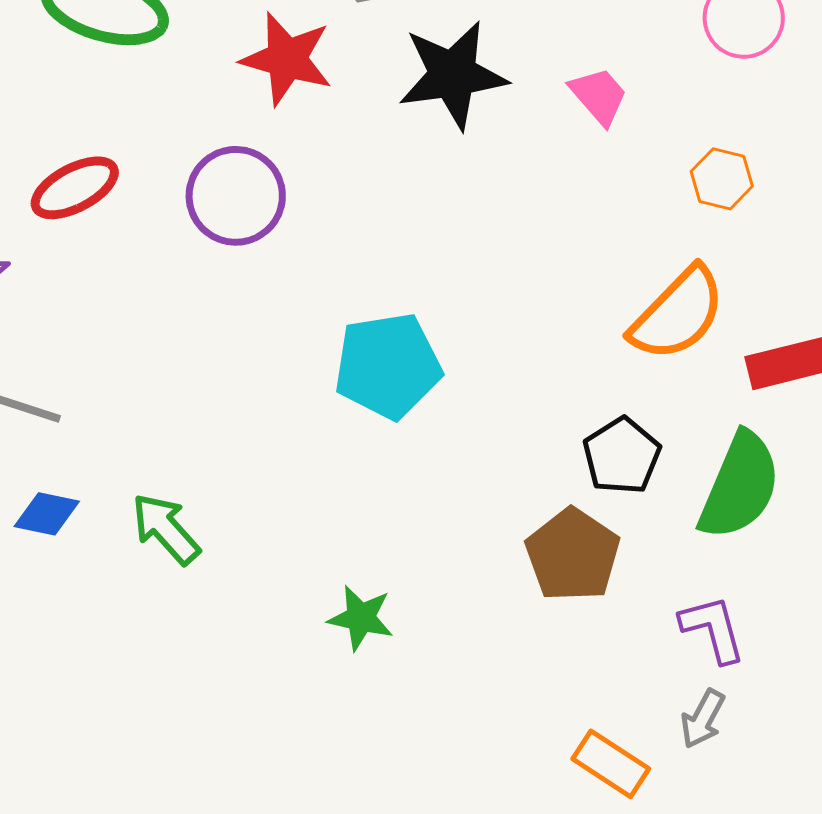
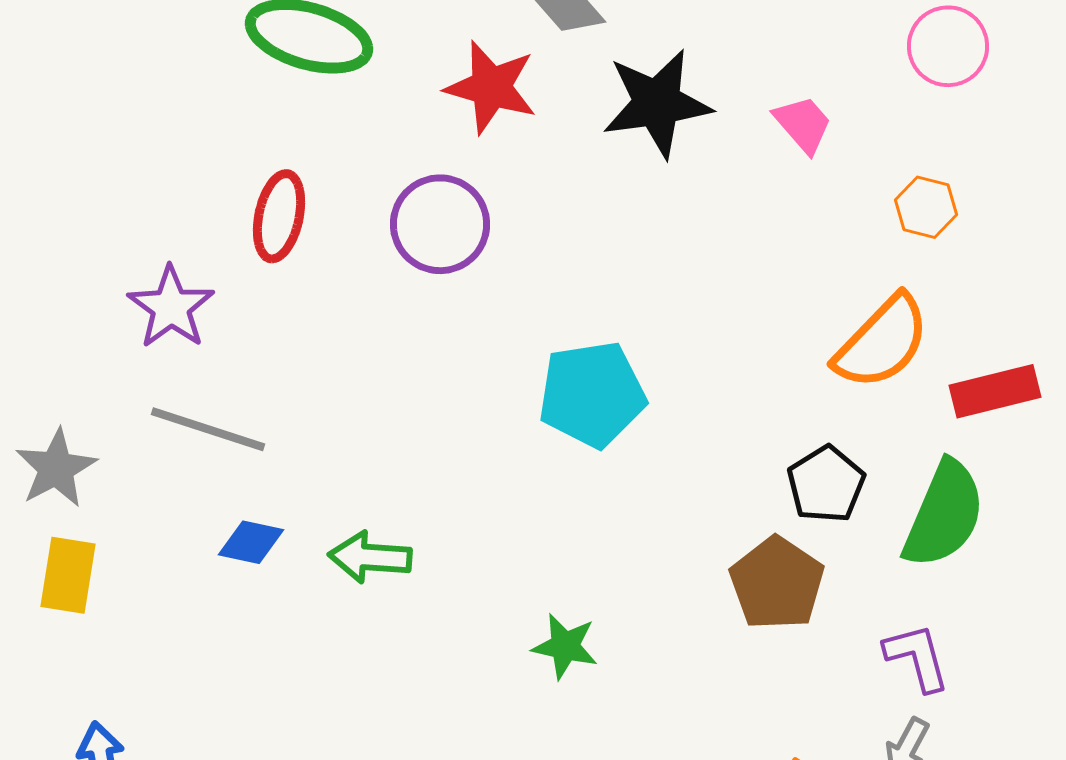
red ellipse: (75, 188) -> (279, 216), turned -50
green arrow: (166, 529) -> (370, 557), turned -44

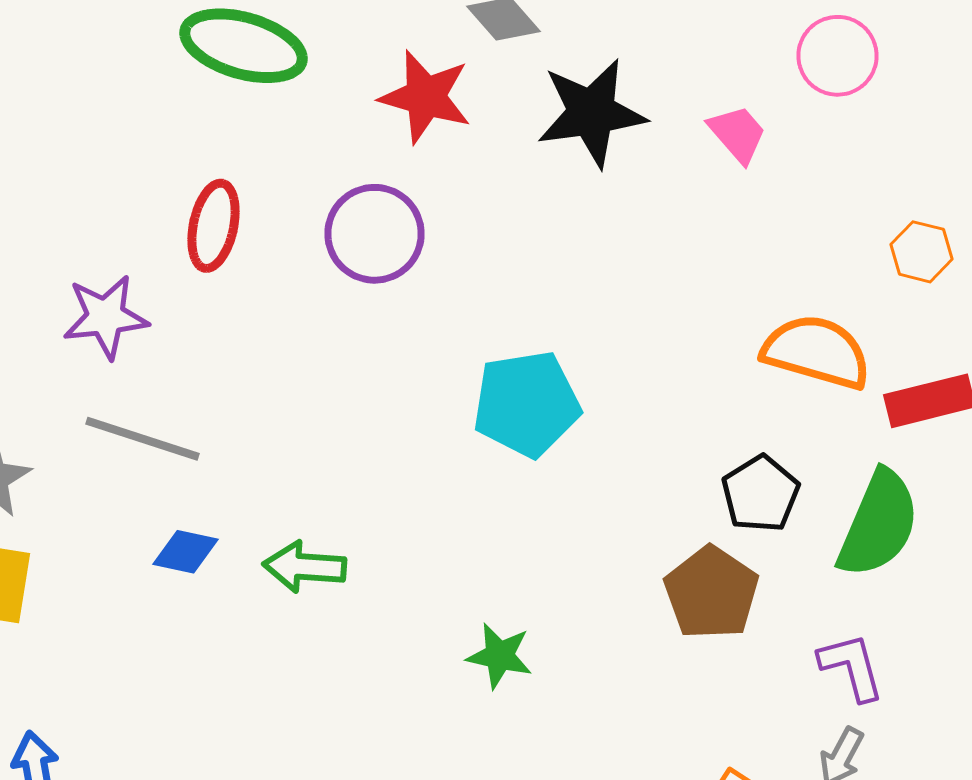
pink circle: (948, 46) -> (838, 56), moved
orange hexagon: (926, 207) -> (922, 252), moved
purple star: (171, 307) -> (106, 317), turned 30
orange semicircle: (882, 342) -> (816, 352), turned -118

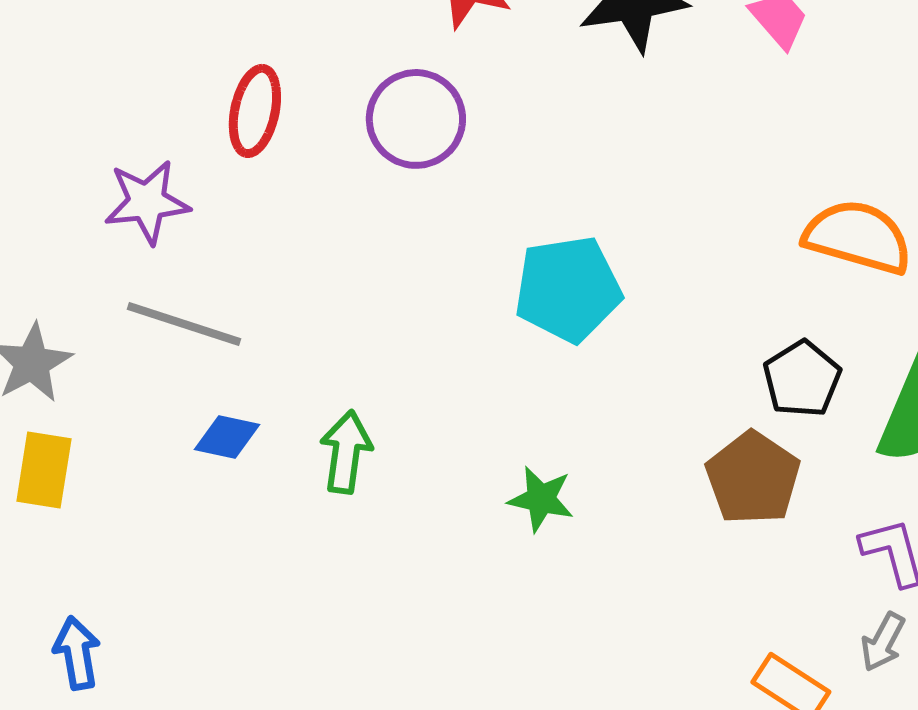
green arrow: (304, 567) -> (346, 452), turned 94
green star: (500, 656) -> (541, 499), moved

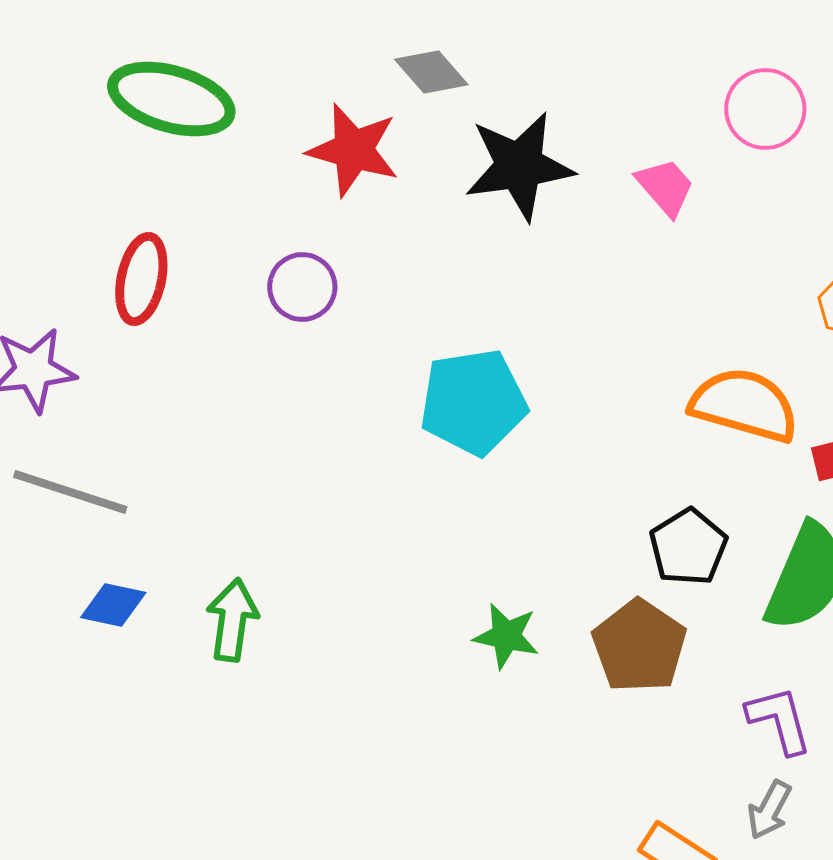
purple circle: (416, 119) -> (302, 287), size x0.7
cyan pentagon: (568, 289) -> (473, 402), moved
green star: (541, 499) -> (506, 636), moved

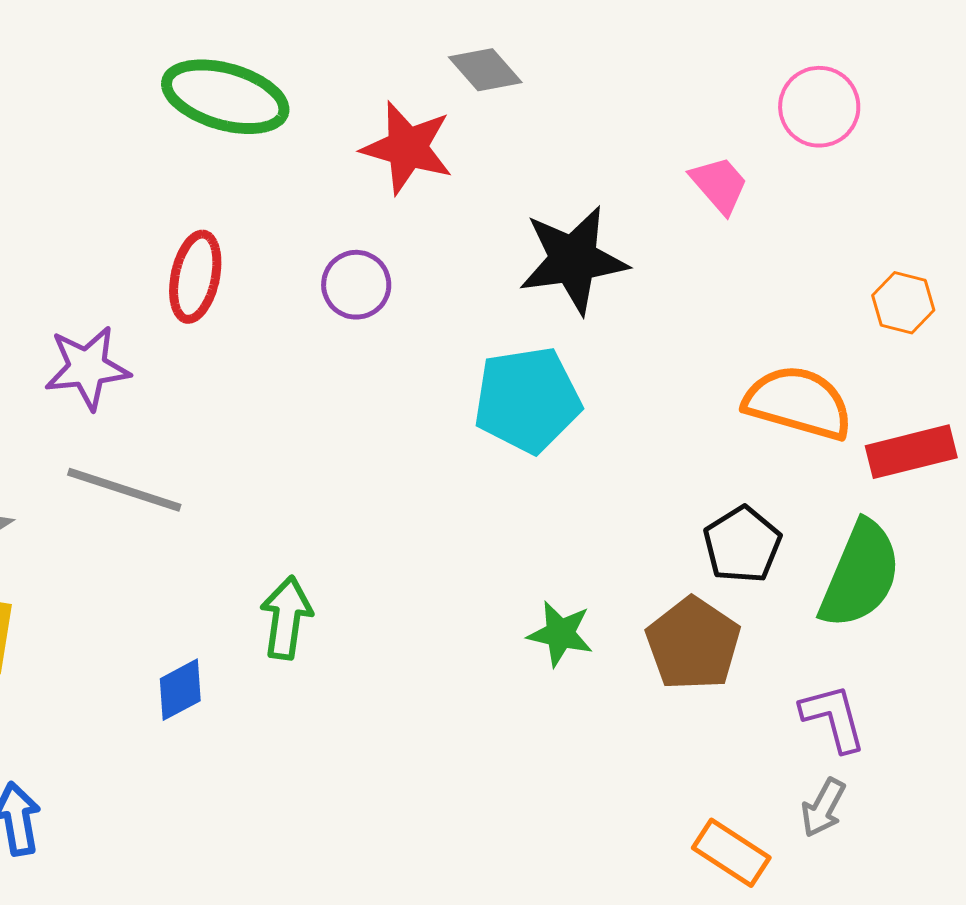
black star: (519, 166) -> (573, 260), moved
blue diamond: (113, 605) -> (180, 690), moved, turned -40

